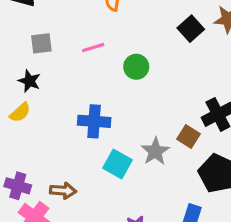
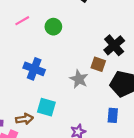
blue cross: (94, 121) -> (34, 69), turned 30
cyan square: (117, 164) -> (46, 107), moved

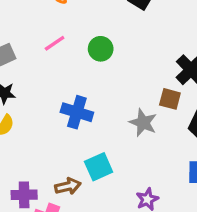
cyan square: (46, 107) -> (99, 167), turned -36

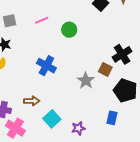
cyan square: (99, 167) -> (52, 119), moved, turned -30
brown arrow: (68, 186) -> (32, 101), moved

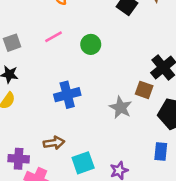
blue cross: (46, 66) -> (67, 95), turned -36
cyan square: (52, 119) -> (83, 163), turned 30

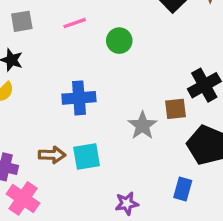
brown square: (144, 90) -> (176, 109), turned -36
cyan square: (83, 163) -> (87, 157), moved

